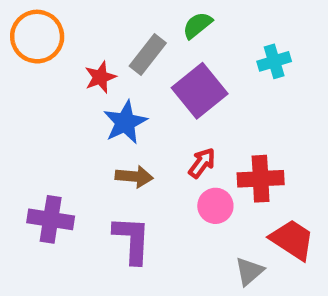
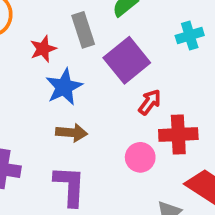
gray rectangle: (148, 55) -> (83, 30), turned -56
red arrow: (202, 163) -> (150, 102), moved

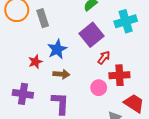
gray rectangle: (83, 30) -> (43, 18), moved
cyan cross: (190, 35) -> (126, 21), size x1.5
red star: (43, 49) -> (35, 62), moved

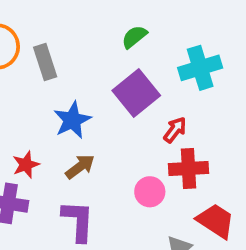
red arrow: (104, 58) -> (175, 130), moved
red star: (35, 62) -> (26, 165), moved
brown arrow: (61, 74) -> (80, 167), turned -42

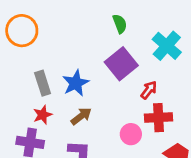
green semicircle: (134, 37) -> (120, 24), turned 108
gray rectangle: (45, 62) -> (43, 83), moved
cyan cross: (200, 68) -> (167, 46), turned -32

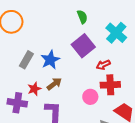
gray rectangle: (43, 83) -> (26, 60), turned 48
red arrow: (149, 90) -> (103, 65), turned -152
red star: (43, 115) -> (34, 89), moved

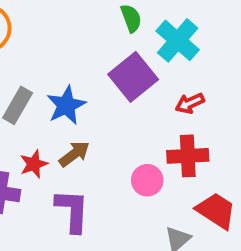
cyan cross: (116, 33) -> (178, 40), moved
red arrow: (103, 65) -> (190, 103), moved

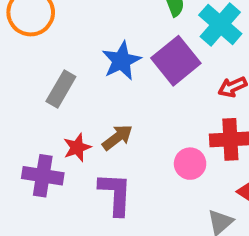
blue star: (66, 105) -> (121, 61), moved

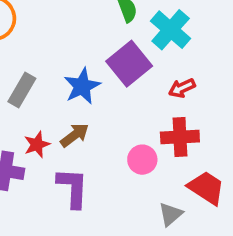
blue star: (121, 61) -> (82, 86), moved

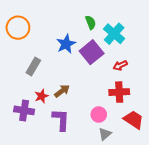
blue star: (82, 86) -> (66, 44), moved
pink circle: (142, 160) -> (99, 115), moved
gray triangle: (171, 214) -> (105, 134), moved

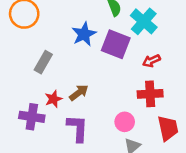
purple square: (92, 52) -> (116, 44), turned -30
red trapezoid: (134, 120) -> (168, 128), turned 45

